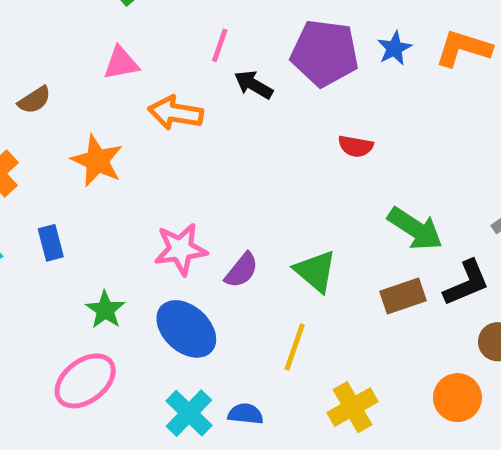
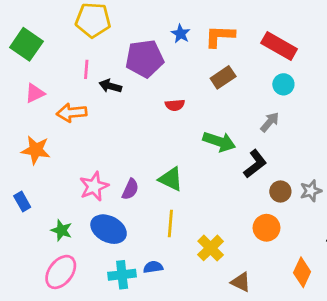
blue star: (394, 48) -> (181, 34), moved
brown rectangle: (403, 296) -> (223, 77), moved
cyan cross: (189, 413) -> (122, 275), turned -36

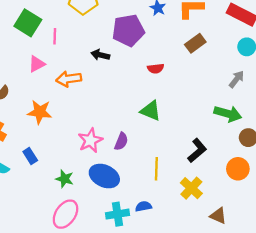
pink line: (86, 69) -> (55, 36), moved
green arrow: (219, 142) -> (228, 114), moved
black L-shape: (255, 164) -> (197, 151), moved
green triangle: (171, 179) -> (151, 111), moved

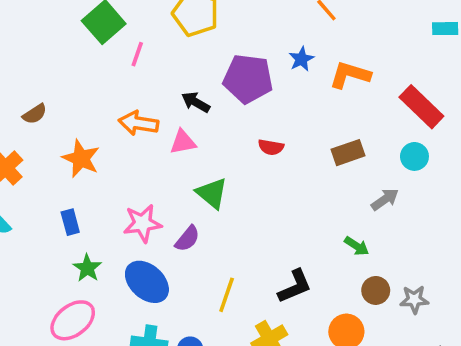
brown rectangle: (195, 43) -> (348, 153), moved
pink triangle: (37, 64) -> (183, 142), moved
green triangle: (151, 111) -> (212, 193), moved
green arrow: (228, 114) -> (357, 246), size x0.6
blue rectangle: (30, 156) -> (70, 222), moved

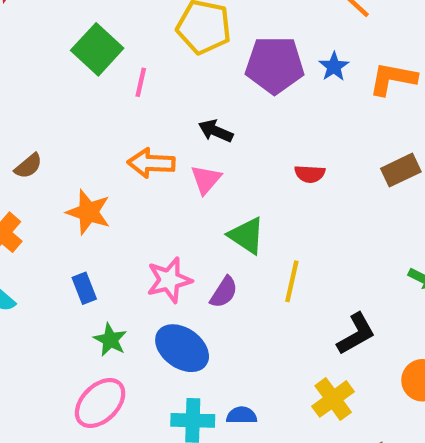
purple pentagon: (248, 79) -> (275, 65), moved
pink triangle: (183, 142) -> (206, 179), turned -32
yellow line: (227, 295) -> (292, 281), moved

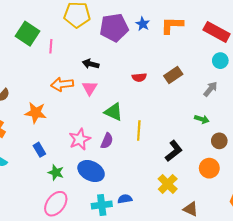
brown rectangle: (401, 170) -> (173, 75), moved

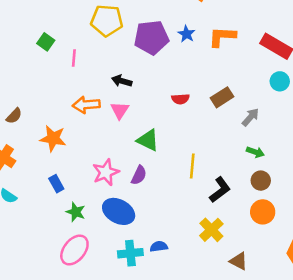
green square: (27, 34) -> (46, 42), size x0.6
gray arrow: (210, 89) -> (251, 117), moved
yellow line: (139, 130) -> (192, 166), moved
brown circle: (219, 141) -> (261, 181), moved

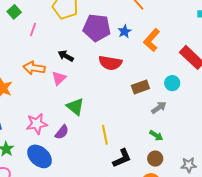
orange L-shape: (222, 37) -> (152, 40), turned -65
cyan circle: (280, 81) -> (172, 83), moved
red semicircle: (180, 99) -> (110, 63), moved, size x1.6
yellow line: (192, 166) -> (105, 135), turned -30

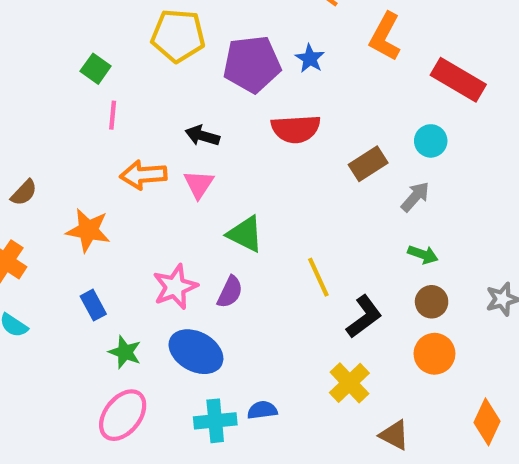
green square: (14, 12) -> (96, 69), moved
pink line: (33, 29) -> (113, 115), moved
orange L-shape: (152, 40) -> (385, 37), moved

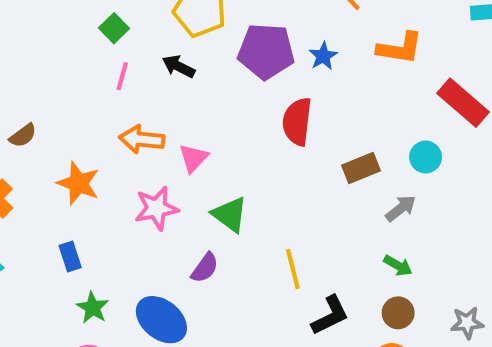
orange L-shape: (385, 37) -> (400, 48), turned -120
red semicircle: (296, 129) -> (297, 122), turned 90
black arrow: (202, 136) -> (179, 66), moved
pink star: (175, 287) -> (156, 208), moved

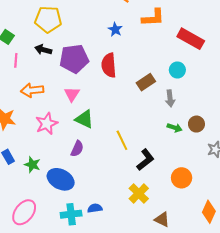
purple pentagon: (266, 51) -> (74, 59), moved
pink triangle: (193, 158) -> (72, 94), moved
gray arrow: (401, 208) -> (170, 98), turned 133
green star: (93, 308) -> (32, 165), moved
brown circle: (398, 313) -> (196, 124), moved

